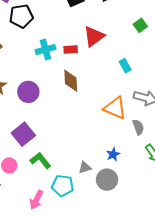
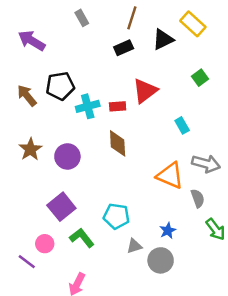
black pentagon: (21, 16) -> (60, 86), moved
cyan pentagon: (63, 186) -> (116, 216), moved

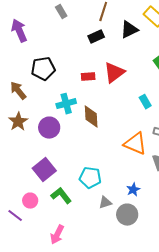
purple arrow: (32, 41) -> (19, 31), turned 35
brown arrow: (27, 96) -> (18, 91), moved
cyan cross: (88, 106) -> (66, 104), moved
red rectangle: (118, 106) -> (88, 77), moved

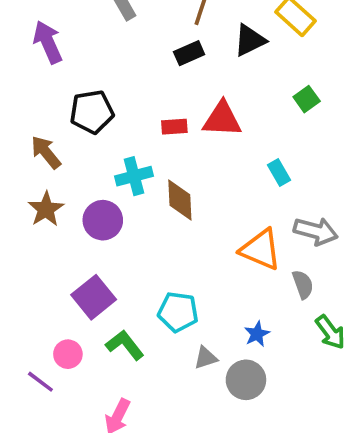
red triangle: (114, 73) -> (222, 119), turned 40

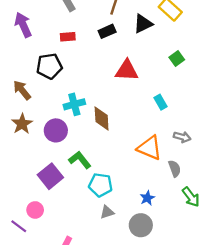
red rectangle: (174, 127) -> (68, 37), moved
gray arrow: (316, 231) -> (182, 137), size x0.7
green L-shape: (125, 345) -> (80, 160), moved
gray triangle: (206, 358) -> (107, 212), moved

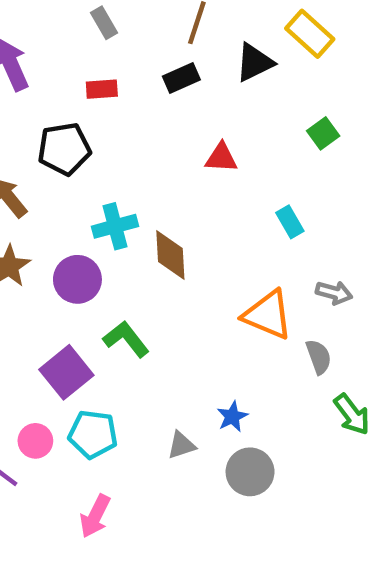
red triangle: (127, 71) -> (221, 158), size x0.7
cyan pentagon: (100, 185) -> (93, 434), moved
blue star: (147, 198) -> (232, 417), moved

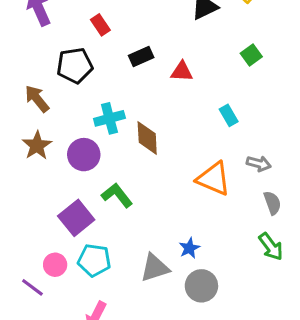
black rectangle: (181, 78) -> (141, 56), moved
red rectangle: (102, 89) -> (100, 25), turned 60
gray semicircle: (319, 357) -> (272, 203), moved
gray triangle: (181, 445) -> (155, 268), size x1.5

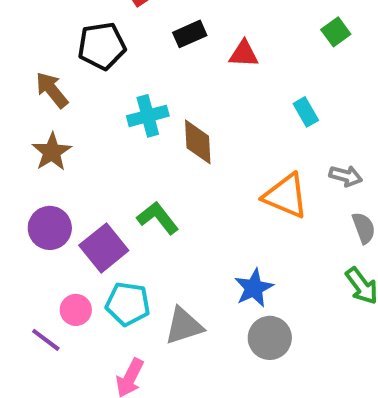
purple circle: (84, 155) -> (50, 228), moved
blue star: (189, 248) -> (254, 288), size x1.4
gray triangle: (155, 268) -> (184, 326), moved

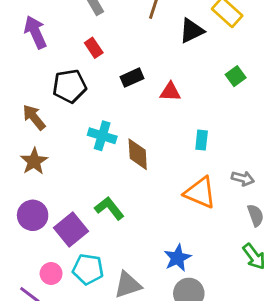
cyan rectangle: (306, 112) -> (202, 140), moved, turned 36
cyan cross: (148, 116) -> (102, 136), turned 32

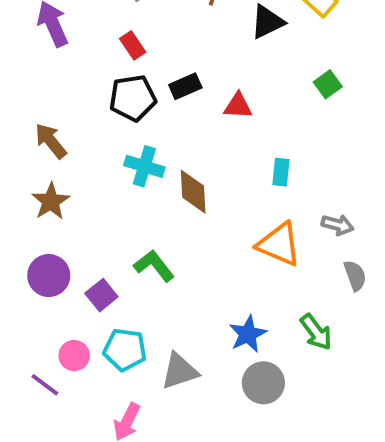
black pentagon: (70, 86) -> (133, 98), moved
purple square: (71, 229) -> (101, 295), size x0.7
green arrow: (254, 256) -> (316, 332), moved

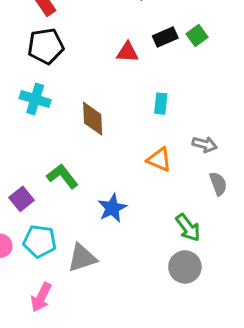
black rectangle: (185, 86) -> (165, 37), moved
cyan cross: (144, 166) -> (35, 99), moved
orange triangle: (279, 244) -> (159, 160), size x0.7
blue star: (248, 334) -> (112, 208), moved
gray circle: (263, 383) -> (185, 267), moved

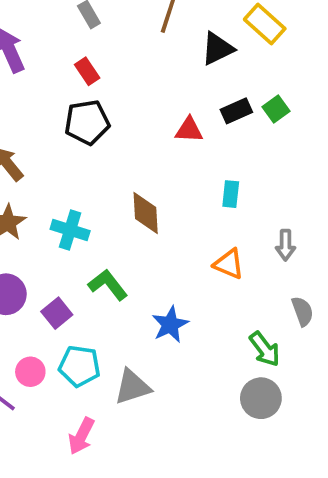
cyan cross: (35, 99) -> (70, 230), moved
gray arrow: (205, 144) -> (285, 245), turned 75
gray semicircle: (218, 184) -> (302, 311), moved

